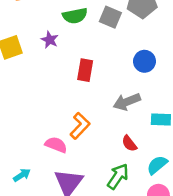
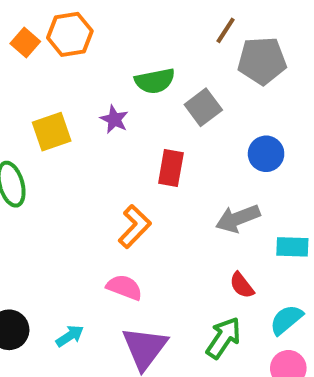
gray square: (110, 17) -> (203, 107), moved, turned 30
orange L-shape: (80, 126) -> (135, 227), moved

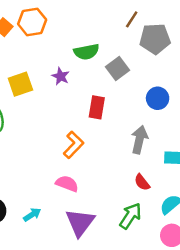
gray arrow: (238, 219) -> (139, 140), turned 124

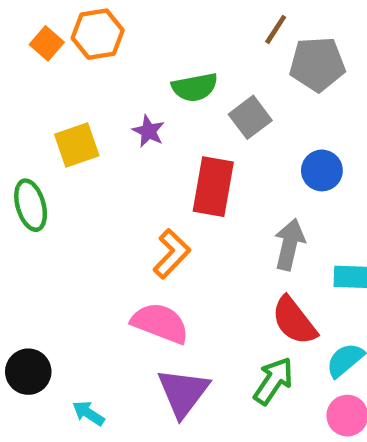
red rectangle: (97, 107) -> (213, 187), size x1.4
red semicircle: (142, 182) -> (294, 321), size x1.6
pink semicircle: (67, 184) -> (160, 323), size x1.4
cyan arrow: (32, 215) -> (88, 413), moved, turned -114

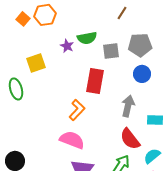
gray pentagon: (317, 64) -> (140, 45), moved
gray square: (250, 117) -> (111, 51), turned 30
purple star: (148, 131) -> (67, 46), moved

